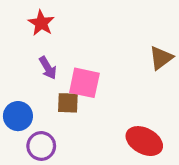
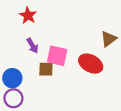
red ellipse: (144, 141) -> (91, 64), moved
purple circle: (41, 146) -> (13, 98), moved

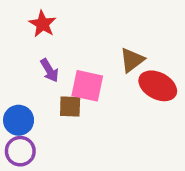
brown triangle: (109, 39) -> (132, 60), moved
red ellipse: (91, 64) -> (158, 86), moved

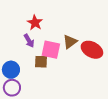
red star: (43, 24) -> (35, 23), moved
brown triangle: (132, 60) -> (70, 42), moved

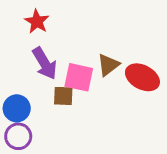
red star: (35, 23) -> (37, 21), moved
purple arrow: (29, 41) -> (45, 63), size x1.5

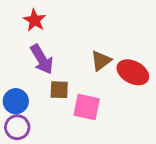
pink square: (79, 77) -> (87, 107), moved

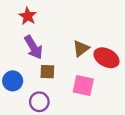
pink square: (87, 107) -> (83, 86), moved
purple circle: (17, 127) -> (39, 102), moved

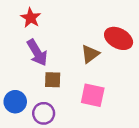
red ellipse: (106, 58) -> (119, 38), moved
blue circle: (13, 81) -> (15, 102), moved

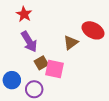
brown square: (53, 80) -> (41, 63), turned -32
pink square: (93, 95) -> (54, 69), moved

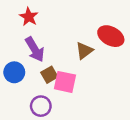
blue circle: (12, 80) -> (14, 72), moved

